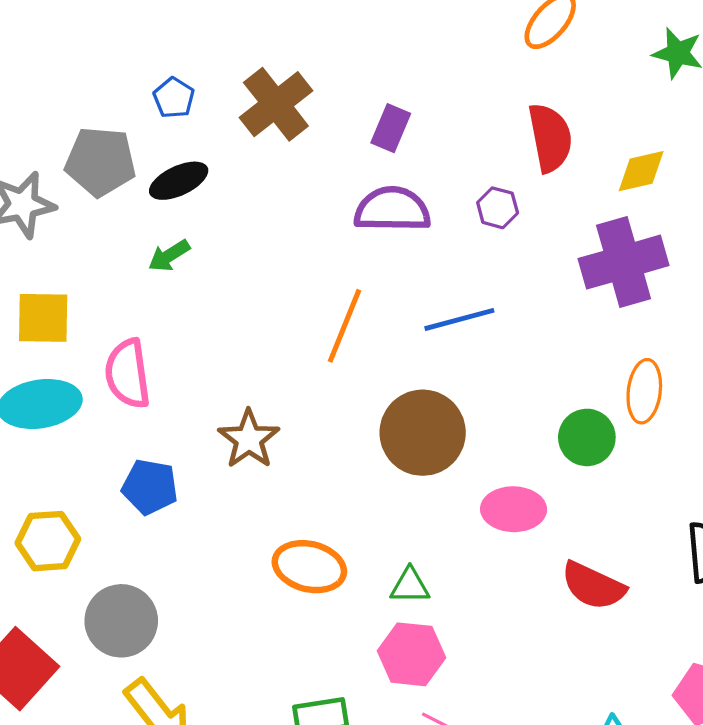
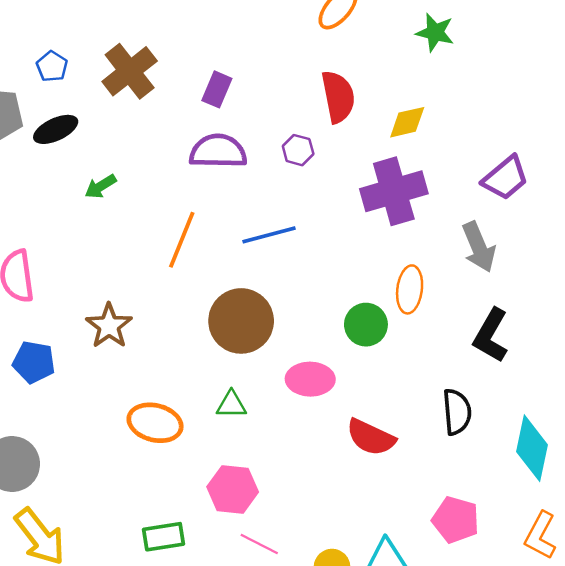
green arrow: (169, 256) -> (101, 186), moved
green triangle: (410, 586) -> (231, 405), moved

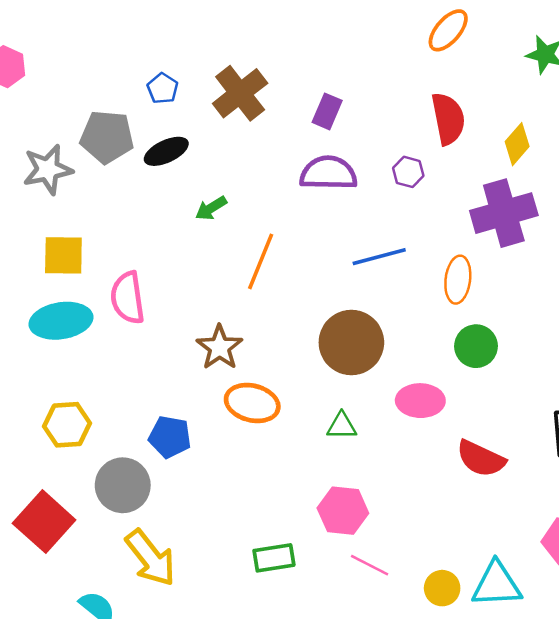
yellow diamond: (407, 122) -> (517, 144), turned -36
orange line: (182, 240) -> (261, 261), moved
orange ellipse: (410, 289) -> (458, 280), moved
blue pentagon: (34, 362) -> (170, 437), moved
orange ellipse: (155, 423) -> (252, 403), moved

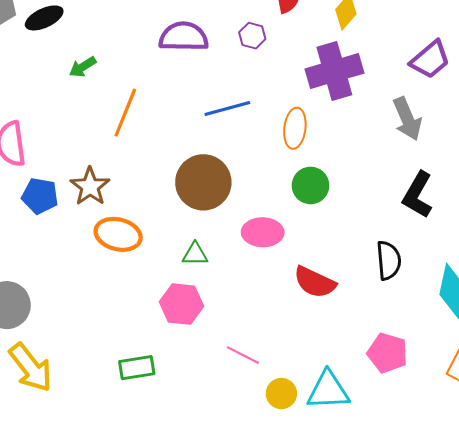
blue pentagon: (170, 437) -> (40, 196), moved
pink hexagon: (343, 511) -> (182, 304), moved
pink line: (370, 565) -> (243, 355), moved

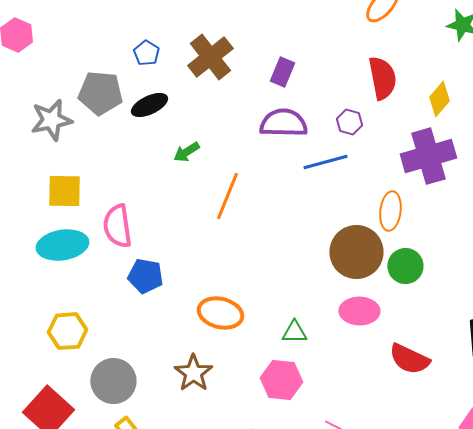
blue line: (227, 108) -> (325, 162), moved
brown circle: (203, 182) -> (356, 252), moved
brown star: (90, 187) -> (193, 373), moved

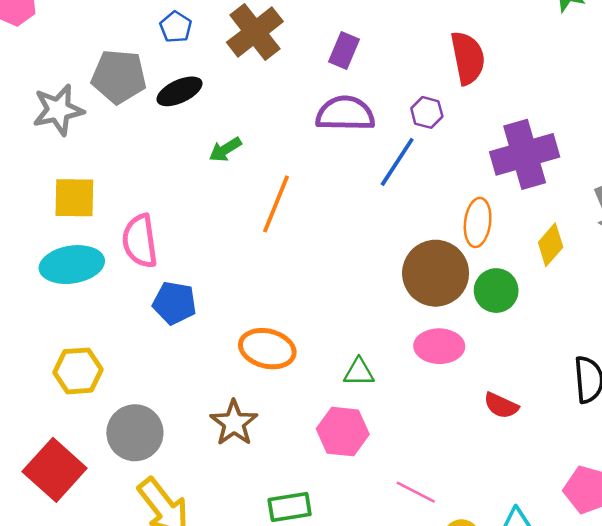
yellow diamond: (439, 99) -> (551, 245), moved
blue line: (325, 162) -> (397, 162), turned -42
red semicircle: (409, 359) -> (501, 406), size x0.7

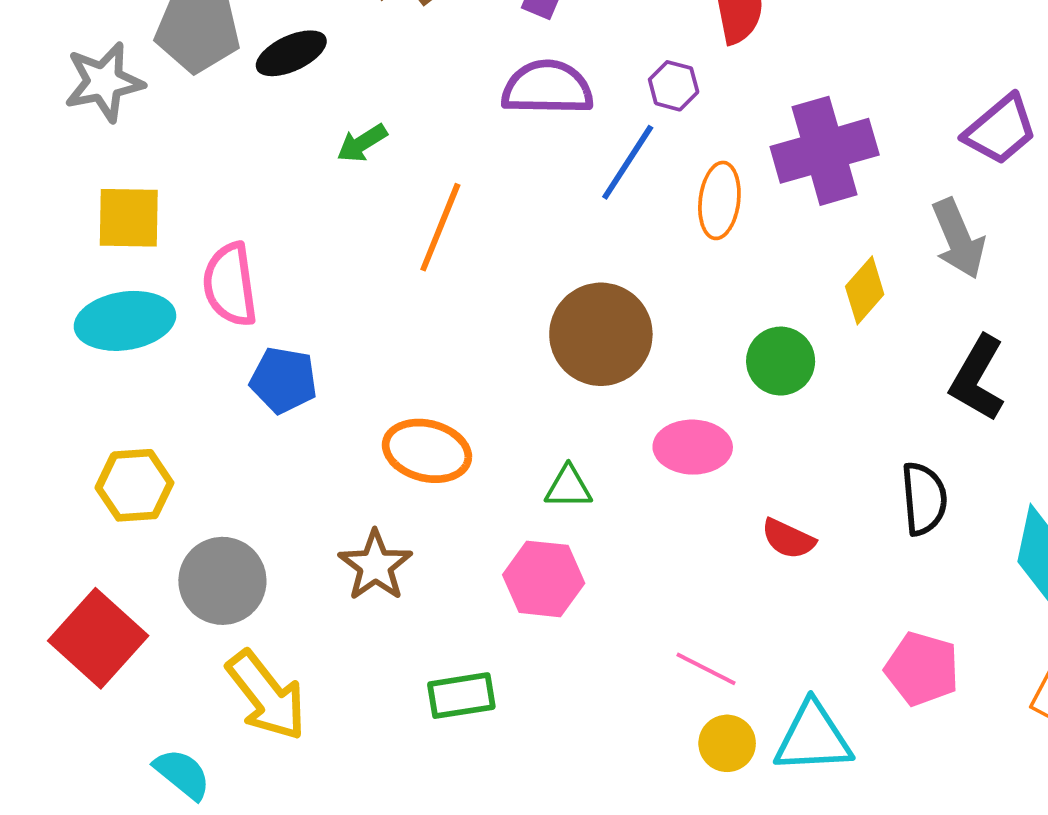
orange ellipse: (478, 222) -> (719, 200), moved
brown circle: (436, 273) -> (601, 334), moved
pink line: (416, 492) -> (706, 669), moved

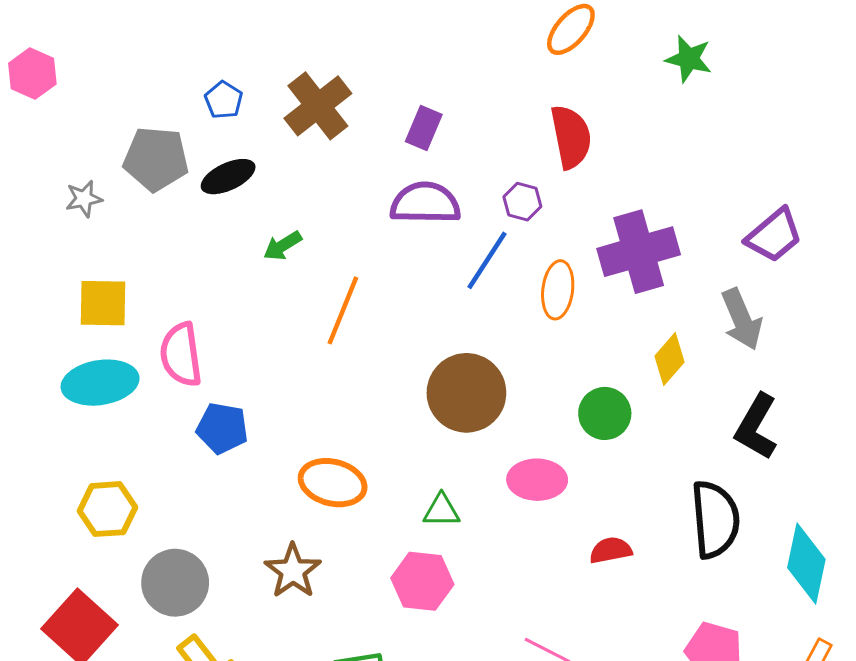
gray star: (104, 82) -> (84, 199), size x0.6
black semicircle: (924, 499) -> (715, 519), size x1.4
red semicircle: (788, 539) -> (611, 550), turned 144

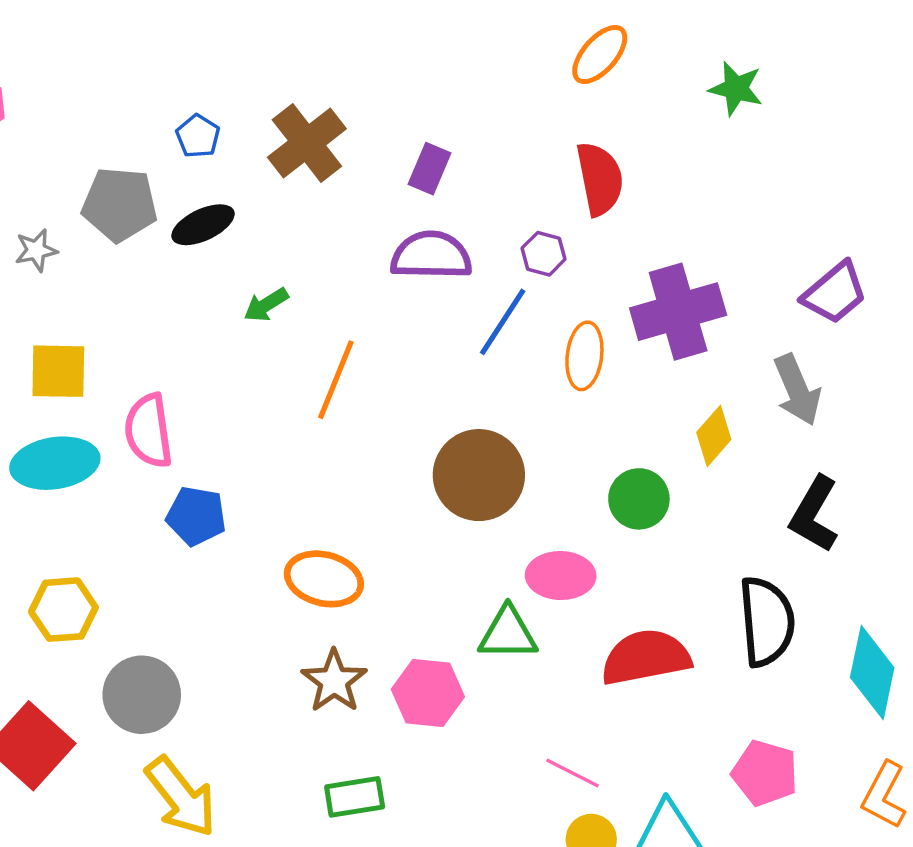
green triangle: (441, 511) -> (508, 633), moved, size x1.4
red semicircle: (611, 550) -> (646, 657), size x1.8
brown star: (293, 571) -> (334, 681), moved

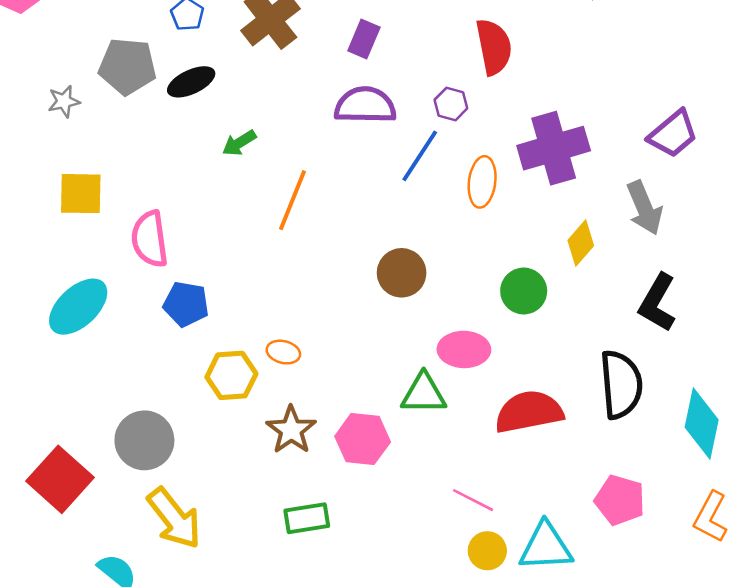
cyan ellipse: (55, 463) -> (78, 307), moved, turned -34
brown circle: (479, 475) -> (402, 273), size x0.7
orange ellipse: (324, 579) -> (283, 352), size x0.6
yellow hexagon: (63, 610) -> (231, 375), moved

